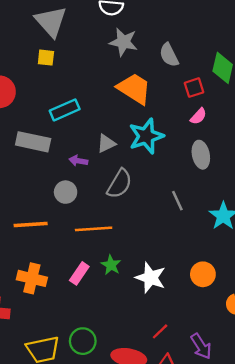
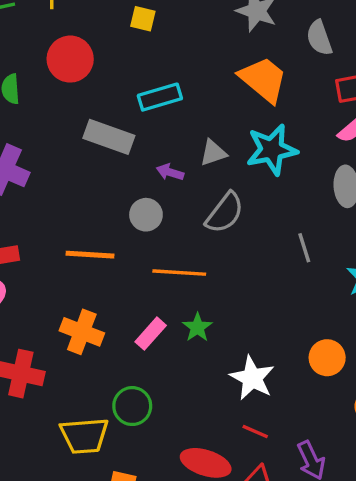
white star: (151, 278) -> (252, 378), moved
red line: (160, 331) -> (255, 432), turned 60
green circle: (83, 341) -> (132, 406), moved

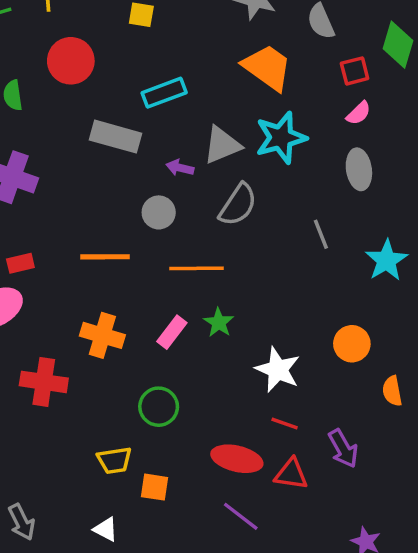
gray triangle: (213, 153) -> (222, 145), size x1.4
yellow trapezoid: (84, 436) -> (114, 460), moved, size x0.7

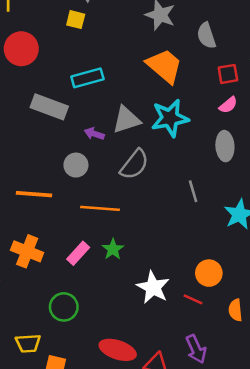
red line: (285, 423) -> (193, 299), moved

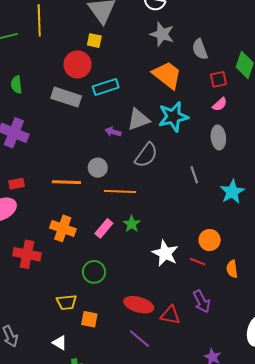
red circle: (21, 49) -> (78, 64), moved
gray rectangle: (49, 107) -> (66, 97), moved
gray circle: (76, 165) -> (98, 168), moved

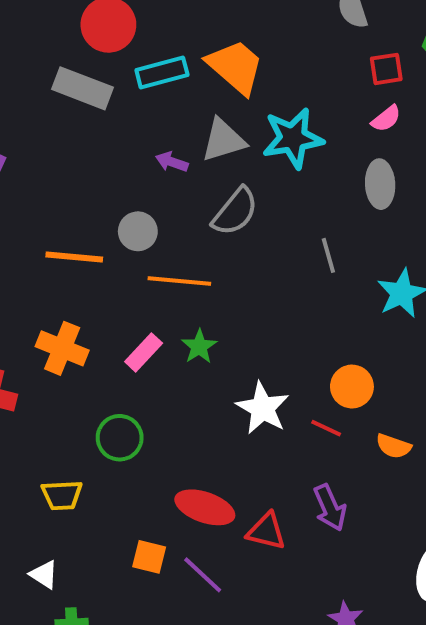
orange trapezoid: (167, 75) -> (235, 67), moved
orange semicircle: (232, 269) -> (394, 446), turned -66
orange square: (89, 319) -> (149, 557), moved

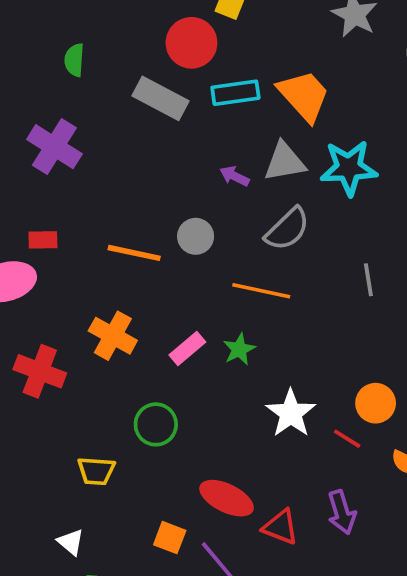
orange line: (179, 281) -> (261, 291), moved

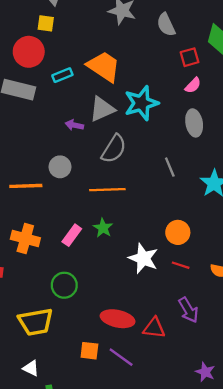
cyan rectangle: (235, 93) -> (62, 75), size x0.7
orange circle: (376, 403) -> (178, 232), moved
yellow trapezoid: (96, 471) -> (36, 322), size x1.5

